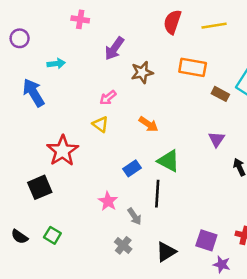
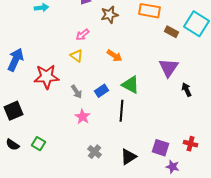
blue arrow: (33, 93) -> (16, 60), moved, turned 55
purple triangle: (217, 139) -> (168, 68), size x1.5
red star: (63, 151) -> (46, 77), turned 30
black square: (40, 187) -> (14, 111), moved
gray arrow: (135, 216) -> (76, 92), moved

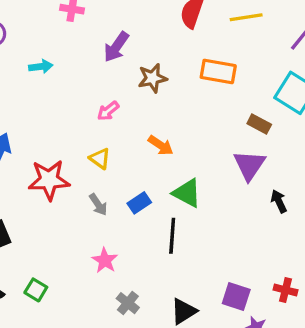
brown rectangle: (172, 32) -> (259, 124), moved
yellow triangle: (76, 56) -> (100, 159), moved
pink star: (82, 117) -> (105, 260), moved

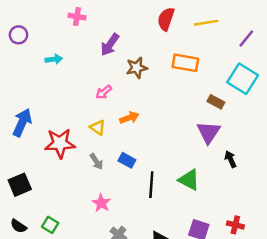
orange arrow: (161, 145) -> (129, 118), moved, turned -54
green triangle: (187, 193) -> (189, 180), moved
blue rectangle: (139, 203) -> (127, 160), turned 63

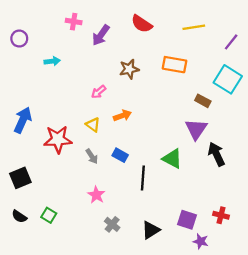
red semicircle: (166, 19) -> (142, 24), moved, turned -75
purple arrow: (110, 45) -> (101, 35), moved
black arrow: (230, 159) -> (216, 154), size x1.5
green triangle: (189, 180) -> (172, 159), moved

